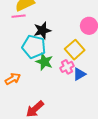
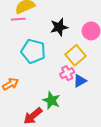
black star: (42, 30) -> (59, 27), moved
green star: (44, 62) -> (51, 100), moved

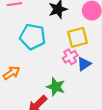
yellow square: (76, 55) -> (77, 37), turned 30

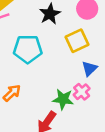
pink cross: (70, 57) -> (82, 92), moved

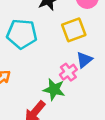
pink cross: (82, 92) -> (68, 72), moved

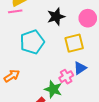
cyan pentagon: (22, 34) -> (32, 42), turned -30

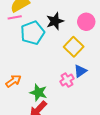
cyan pentagon: (32, 42) -> (33, 33), moved
yellow square: (74, 43) -> (74, 47), turned -30
green star: (53, 89) -> (38, 92), moved

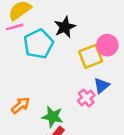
pink circle: (86, 22) -> (107, 45), moved
yellow square: (74, 47) -> (91, 56), turned 30

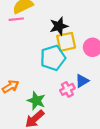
cyan pentagon: (38, 44) -> (53, 58), moved
yellow square: (91, 56) -> (66, 42), moved

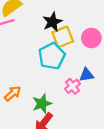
blue triangle: (82, 81) -> (86, 75), turned 32
green star: (36, 101) -> (42, 104), turned -30

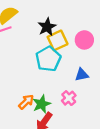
pink cross: (72, 86) -> (69, 98), moved
orange arrow: (13, 93) -> (26, 102), moved

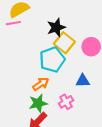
yellow square: (58, 40) -> (64, 43), turned -36
orange arrow: (26, 102) -> (41, 84), moved

